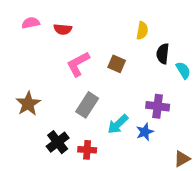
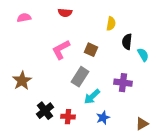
red semicircle: (63, 29) -> (65, 13), moved
gray rectangle: (87, 105) -> (80, 77), moved
blue star: (145, 132) -> (103, 118), moved

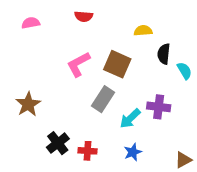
yellow semicircle: (111, 24) -> (143, 31), turned -104
brown square: (91, 50) -> (117, 64), size x1.5
cyan arrow: (92, 97) -> (130, 119), moved

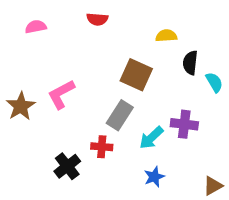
pink L-shape: (78, 64) -> (61, 94), moved
brown star: (28, 104) -> (21, 106), moved
red cross: (88, 151) -> (102, 147), moved

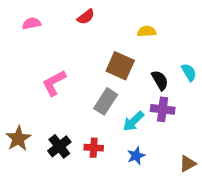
red semicircle: (97, 19) -> (86, 17), turned -42
black semicircle: (190, 63) -> (160, 80), moved, turned 144
brown star: (21, 106) -> (18, 138), moved
red cross: (102, 147) -> (94, 148), moved

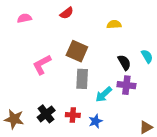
brown square: (120, 66) -> (77, 51), moved
gray rectangle: (106, 101) -> (82, 79), turned -30
brown star: (18, 138) -> (14, 119), moved, turned -30
blue star: (136, 156) -> (95, 121), moved

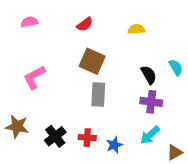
red semicircle: (67, 13) -> (85, 24), moved
pink L-shape: (42, 65) -> (34, 77), moved
cyan arrow: (104, 94) -> (150, 135), moved
brown star: (14, 119) -> (17, 126), moved

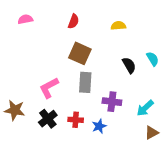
red semicircle: (85, 24) -> (73, 21), turned -32
pink L-shape: (34, 77) -> (49, 88), moved
purple cross: (151, 102) -> (112, 102), moved
cyan arrow: (150, 135) -> (145, 108), moved

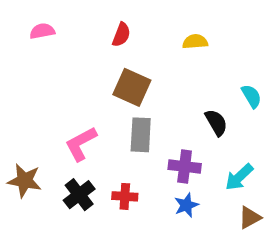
black semicircle: (129, 65) -> (216, 123), moved
blue star: (99, 126) -> (186, 205), moved

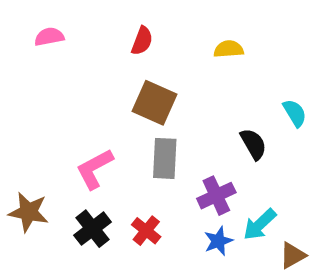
purple cross: (185, 167) -> (216, 196), turned -32
cyan arrow: (239, 177) -> (260, 224), moved
red cross: (125, 196) -> (146, 231), turned 35

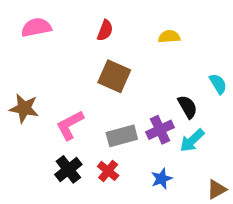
pink semicircle: (49, 37) -> (36, 27), size x1.4
gray rectangle: (165, 158) -> (122, 136), moved, turned 72
purple cross: (216, 196) -> (160, 130), moved
brown star: (29, 212) -> (24, 108), moved
cyan arrow: (260, 224) -> (192, 140), moved

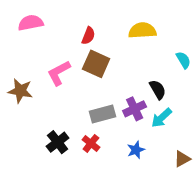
red semicircle: (105, 30) -> (88, 36), moved
yellow semicircle: (169, 37) -> (142, 31), size x1.5
cyan semicircle: (218, 84) -> (183, 60), moved
pink L-shape: (70, 125) -> (59, 73), moved

